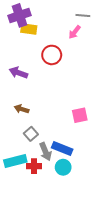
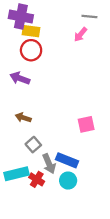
purple cross: (19, 15) -> (21, 17), turned 30
red circle: (52, 55) -> (31, 50), moved
red cross: (34, 166) -> (37, 179), turned 32

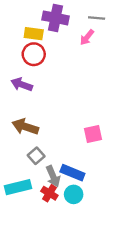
purple cross: (21, 17) -> (55, 18), moved
brown arrow: (23, 118) -> (25, 127), size x1.5
red cross: (37, 179) -> (49, 193), moved

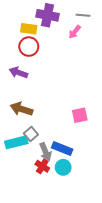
cyan rectangle: (18, 187) -> (16, 142), moved

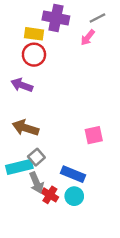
gray line: (83, 15) -> (97, 18), turned -32
gray arrow: (45, 152) -> (36, 183), moved

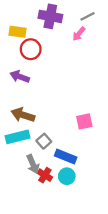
yellow rectangle: (34, 34) -> (18, 32), moved
gray square: (36, 157) -> (44, 141), moved
cyan rectangle: (19, 167) -> (18, 137), moved

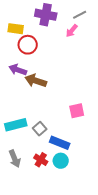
brown arrow: (23, 115) -> (36, 81), moved
gray arrow: (33, 164) -> (15, 159), moved

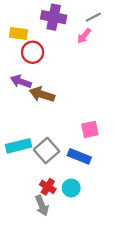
gray square: (40, 129) -> (47, 151), size x1.5
blue rectangle: (60, 143) -> (79, 156), moved
gray arrow: (15, 159) -> (42, 206), moved

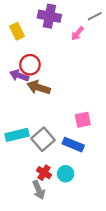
gray line: (93, 17) -> (95, 16), moved
yellow rectangle: (18, 34) -> (17, 31), turned 56
red circle: (33, 52) -> (30, 65), moved

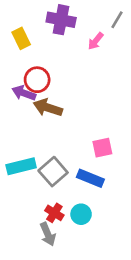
gray line: (95, 16) -> (117, 20), turned -32

